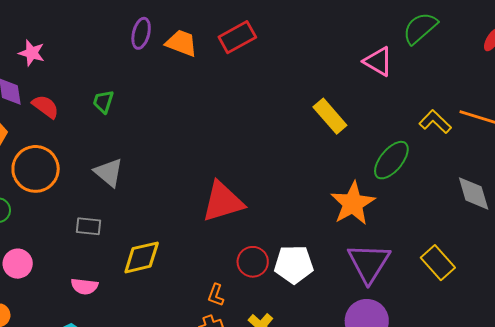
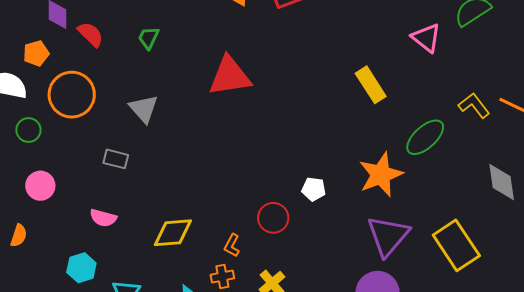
red triangle: (223, 202) -> (230, 76), moved
yellow diamond: (142, 257) -> (173, 233), moved
yellow rectangle: (438, 263) -> (456, 245), size x1.4
white pentagon: (294, 264) -> (314, 189), moved, size x0.6

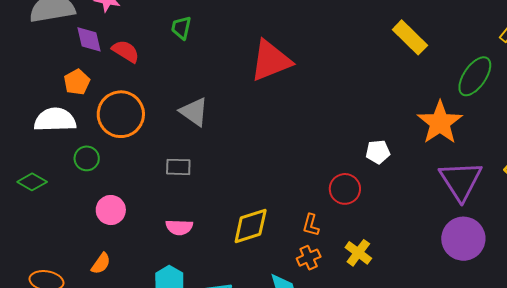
green trapezoid: (149, 38) -> (181, 28), moved
orange semicircle: (19, 236) -> (101, 263), turned 30

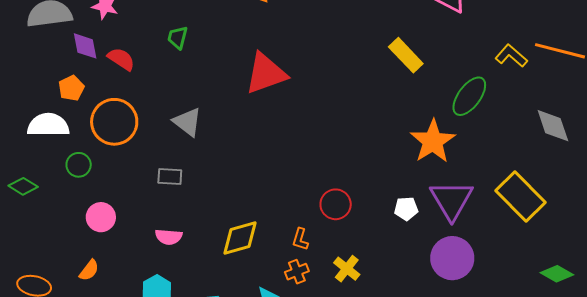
white pentagon: (378, 152) -> (406, 209), moved

